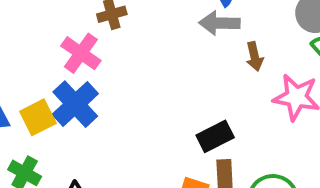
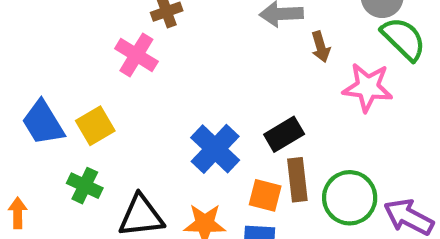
blue cross: (75, 104) -> (215, 149), moved

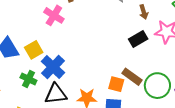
black rectangle: (284, 134) -> (138, 39), moved
blue cross: (215, 149) -> (53, 67), moved
brown rectangle: (297, 180) -> (132, 77), turned -48

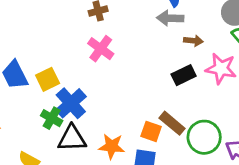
brown arrow: (144, 12) -> (193, 41), turned -72
pink cross: (54, 15) -> (101, 49), moved
green cross: (28, 79) -> (52, 118), moved

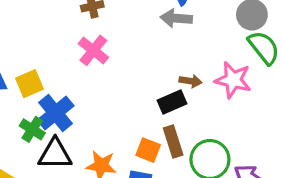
brown arrow: (193, 41) -> (190, 81), moved
black rectangle: (184, 75) -> (172, 102), moved
brown rectangle: (172, 123) -> (173, 141), turned 30

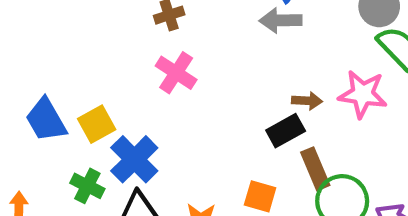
green cross: (32, 129) -> (87, 186), moved
brown rectangle: (173, 141) -> (315, 169), moved

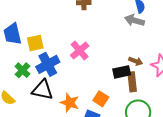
pink cross: (176, 73) -> (80, 51), moved
brown rectangle: (315, 169) -> (132, 82), moved

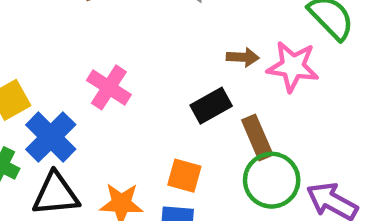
brown arrow: (136, 61) -> (243, 57), moved
brown rectangle: (132, 82) -> (257, 138), moved

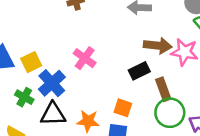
brown arrow: (243, 57) -> (158, 46), size x1.6

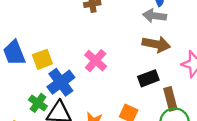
brown arrow: (158, 46) -> (156, 44), moved
green cross: (24, 97) -> (38, 103), moved

